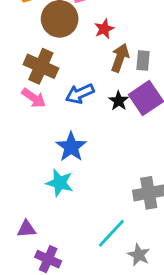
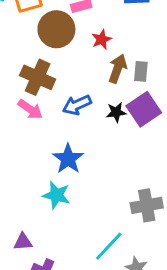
black star: (119, 101) -> (116, 112), turned 30

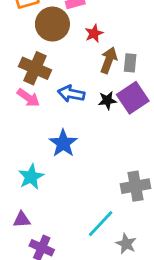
blue arrow: (77, 105) -> (71, 94), turned 35
cyan star: (56, 195) -> (31, 177), moved, turned 30

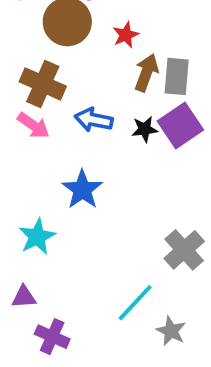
gray rectangle: (130, 63) -> (177, 76), size x1.4
gray cross: (135, 186) -> (184, 250), turned -32

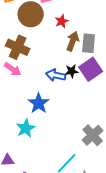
blue arrow: (94, 120) -> (56, 75), moved
cyan star: (37, 237) -> (26, 128), moved

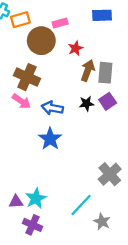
purple square: (91, 69) -> (108, 101), size x0.7
blue arrow: (56, 75) -> (52, 108), moved
cyan star: (26, 128) -> (36, 198), moved

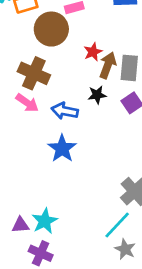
red star: (76, 48) -> (93, 52), moved
black star: (87, 104) -> (97, 95), moved
cyan line: (81, 205) -> (117, 225), moved

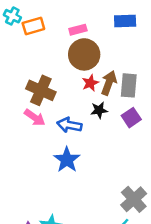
brown circle: (51, 29) -> (84, 54), moved
red star: (93, 52) -> (90, 83), moved

